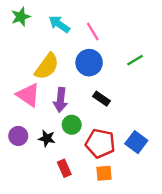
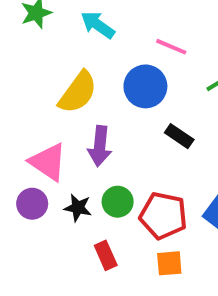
pink line: (93, 32) -> (171, 47), moved, turned -36
pink triangle: (28, 95) -> (48, 162), moved
black rectangle: (101, 99) -> (179, 136), moved
green circle: (72, 125) -> (118, 202), moved

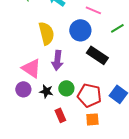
yellow semicircle: (78, 92) -> (46, 33), turned -50
black rectangle: (179, 136) -> (97, 55), size x1.5

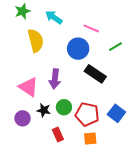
yellow semicircle: (46, 33) -> (36, 41), moved
purple circle: (23, 89) -> (23, 118), moved

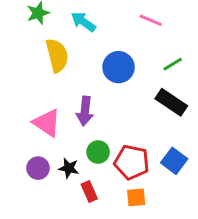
pink line: (91, 28) -> (151, 20), moved
black rectangle: (95, 74) -> (171, 102), moved
black star: (44, 110) -> (69, 168), moved

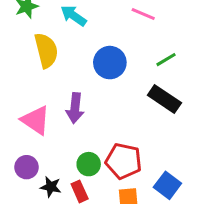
green circle: (98, 152) -> (89, 164), moved
blue square: (174, 161) -> (167, 185), moved
black star: (69, 168) -> (51, 187), moved

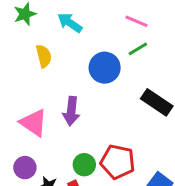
yellow semicircle: (46, 50) -> (44, 56), size x0.7
green line: (166, 60) -> (138, 49), moved

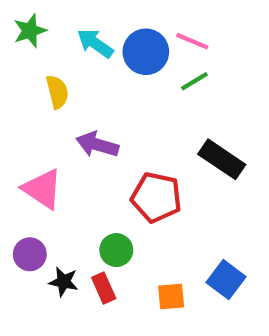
blue circle: (105, 68) -> (146, 52), moved
purple arrow: (71, 111) -> (97, 145), moved, turned 100
red pentagon: (118, 162) -> (156, 197), moved

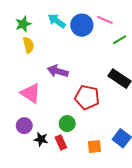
green star: (30, 31) -> (23, 24), moved
green line: (194, 81) -> (120, 40), moved
yellow semicircle: (57, 92) -> (28, 45), moved

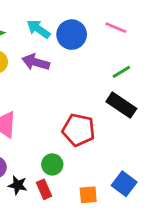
pink line: (105, 20) -> (116, 28), moved
green line: (120, 40) -> (121, 72), moved
purple arrow: (58, 71) -> (36, 62), moved

